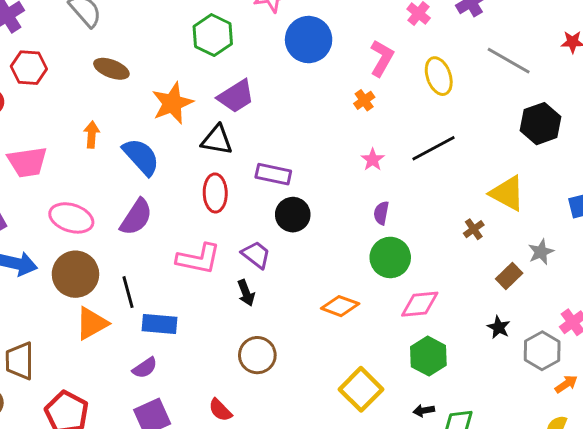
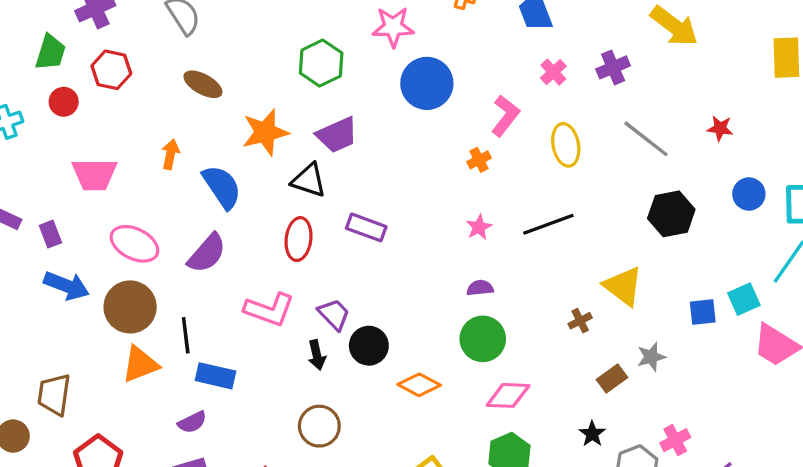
purple semicircle: (381, 213) -> (480, 288), turned 65
black circle: (293, 215) -> (369, 346), moved

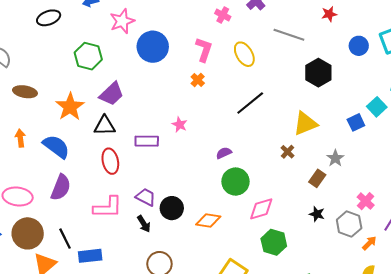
pink star: (479, 227) -> (180, 125), moved
yellow triangle: (623, 286) -> (305, 123), turned -40

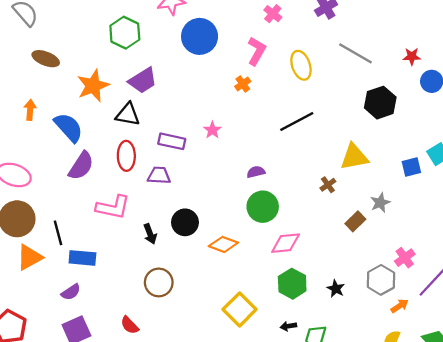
red star: (329, 14) -> (412, 56), moved
pink cross: (223, 15) -> (273, 14), moved
purple semicircle: (61, 187) -> (81, 166), moved
purple trapezoid: (146, 197) -> (159, 175), moved, turned -35
black star: (317, 214) -> (336, 289), moved

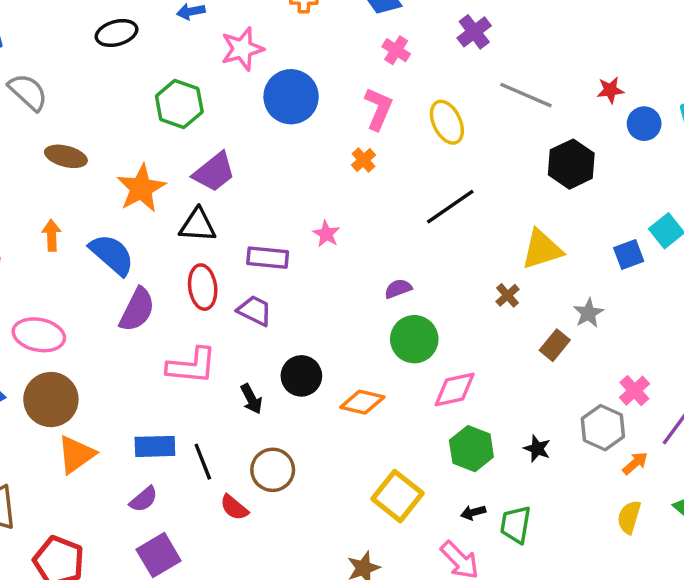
purple trapezoid: (159, 175) -> (255, 311), turned 30
black line: (58, 233) -> (203, 462), moved
red semicircle: (130, 325) -> (234, 507), moved

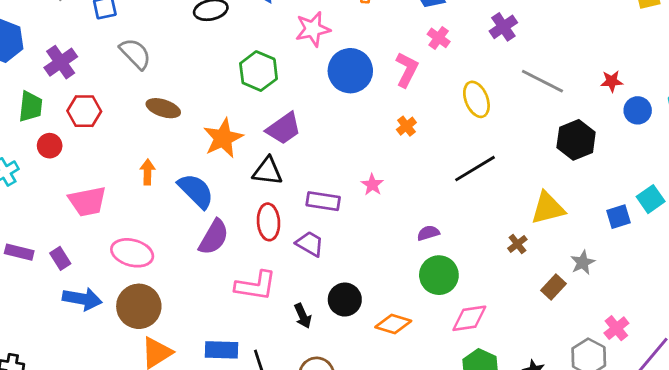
pink L-shape: (378, 109) -> (407, 70), moved

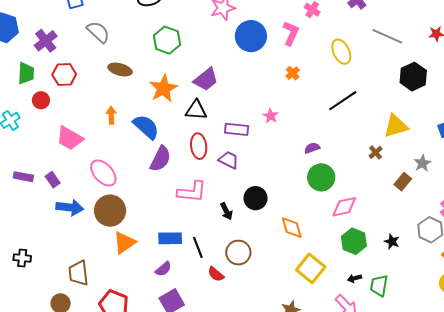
green hexagon: (259, 71) -> (167, 40), moved
pink trapezoid: (87, 201) -> (70, 138), turned 44
pink ellipse: (132, 253) -> (103, 173), turned 36
orange diamond: (393, 324) -> (292, 228), moved, turned 60

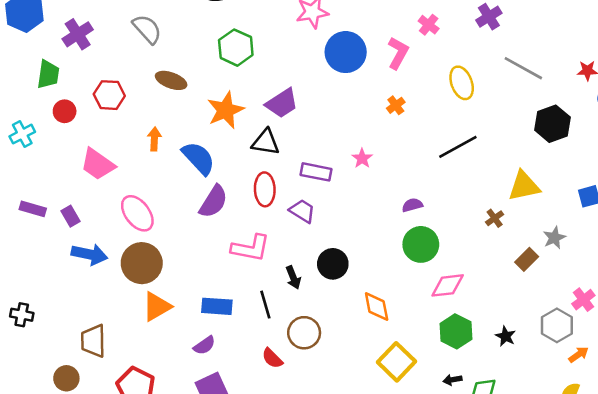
red hexagon: (64, 75) -> (109, 95), moved
black line: (198, 247) -> (265, 305), moved

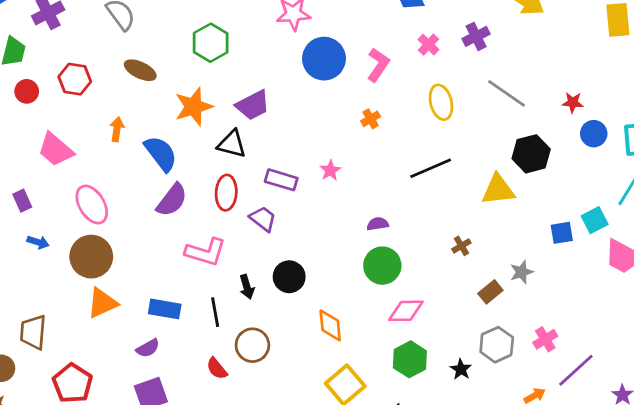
pink cross: (429, 25) -> (428, 45), moved
yellow triangle: (524, 186) -> (498, 190), moved
blue arrow: (90, 254) -> (38, 242), size x0.6
gray hexagon: (557, 325) -> (497, 345), moved

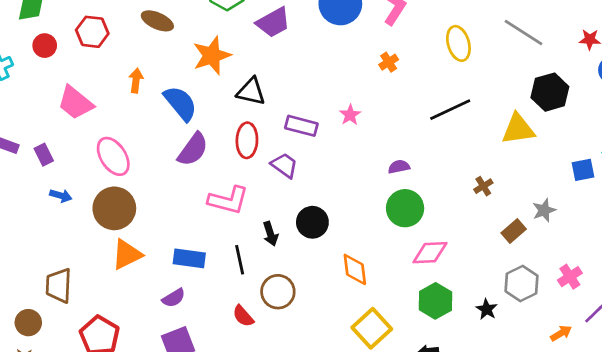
purple trapezoid: (253, 105) -> (273, 22), moved

